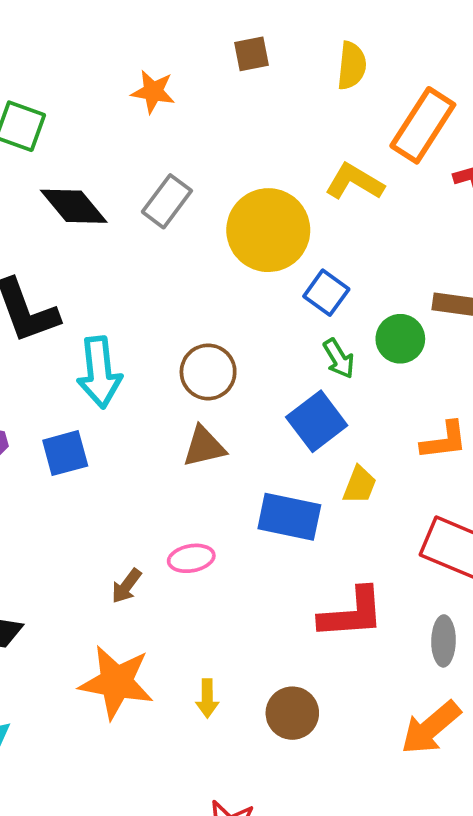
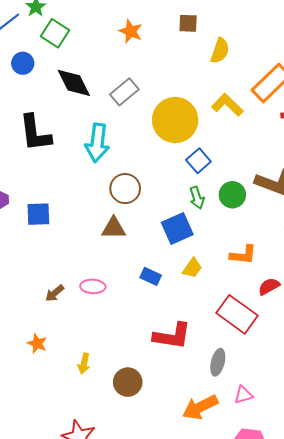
yellow semicircle: (352, 66) -> (220, 51), moved
cyan arrow: (99, 372) -> (97, 143), moved
blue rectangle: (289, 517) -> (151, 276), size x0.6
orange star: (116, 682) -> (37, 343), size x0.5

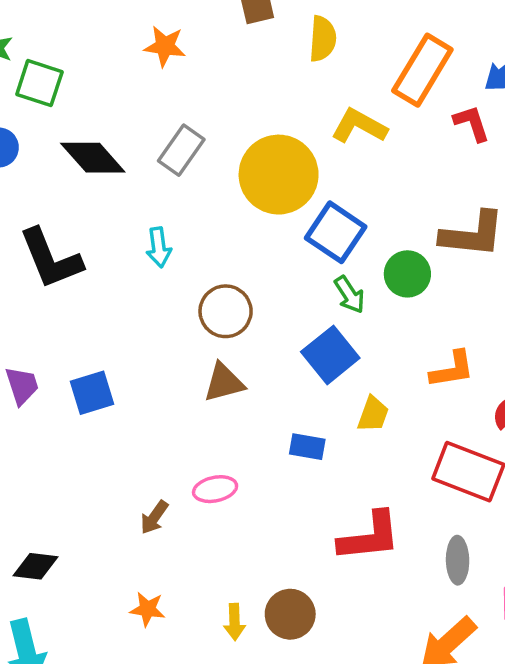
cyan arrow: (97, 143) -> (159, 247), size x0.6
blue square: (198, 161) -> (336, 232), size x1.4
brown circle: (128, 382) -> (290, 614), moved

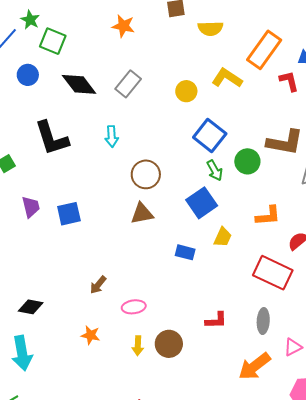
yellow semicircle: (323, 39) -> (210, 28), turned 80
yellow circle: (279, 175) -> (186, 91), moved, size x0.5
pink ellipse: (215, 489) -> (134, 307), moved
red L-shape: (369, 537) -> (216, 320), moved, size x0.6

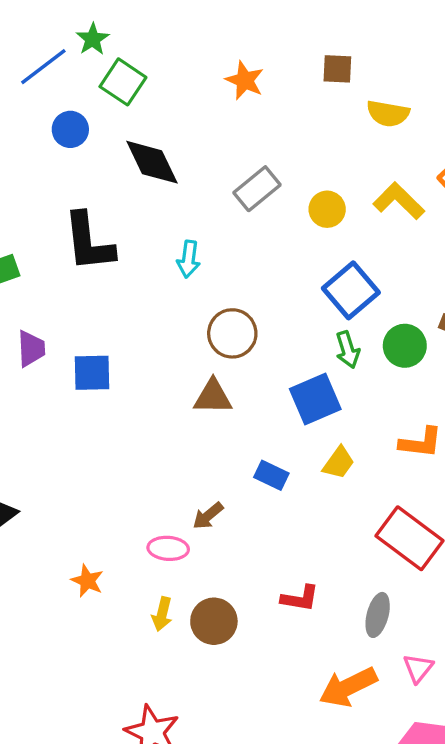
gray rectangle: (128, 84) -> (257, 189), moved
brown arrow: (98, 285) -> (208, 516), moved
pink triangle: (293, 347) -> (418, 668), turned -36

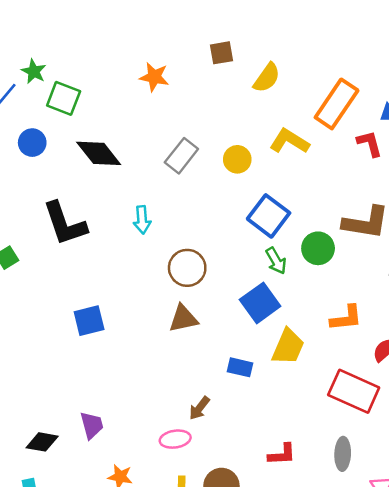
yellow semicircle: (388, 113) -> (267, 78), turned -52
purple trapezoid: (31, 349) -> (92, 425), moved
yellow trapezoid: (339, 463) -> (288, 347), size x1.4

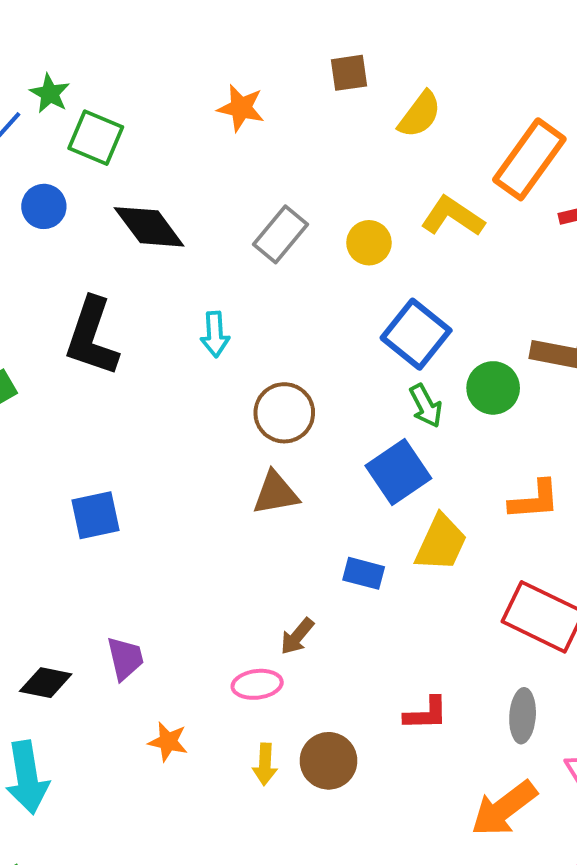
black L-shape: (65, 224) -> (92, 337), turned 36
blue square: (89, 321) -> (96, 515), moved

